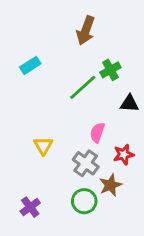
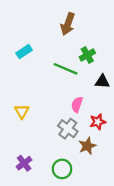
green line: (83, 87) -> (65, 69), turned 65
yellow triangle: (43, 146) -> (22, 111), moved
green circle: (84, 201) -> (62, 169), moved

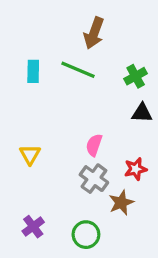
cyan rectangle: (24, 52) -> (33, 71), turned -56
green cross: (87, 55) -> (136, 76), moved
green line: (65, 69) -> (78, 70), moved
pink semicircle: (77, 105) -> (94, 145), moved

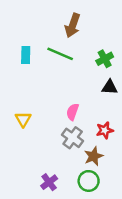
purple cross: (33, 227) -> (49, 182), moved
green circle: (86, 235) -> (89, 181), moved

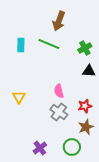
pink semicircle: (73, 112) -> (59, 91), turned -32
brown star: (94, 156) -> (86, 127), moved

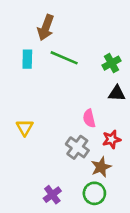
brown arrow: (59, 21) -> (46, 28), moved
pink semicircle: (59, 91) -> (89, 118), moved
brown star: (86, 127) -> (101, 167), moved

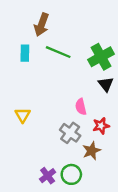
green cross: (112, 63) -> (101, 57), size x1.5
black triangle: (117, 93) -> (106, 84), turned 49
green circle: (94, 193) -> (71, 174), moved

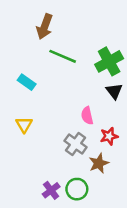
cyan rectangle: (25, 53) -> (27, 82), moved, turned -56

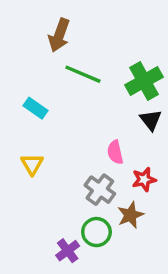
green circle: (77, 189) -> (96, 232), moved

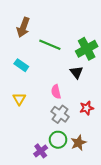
brown arrow: (59, 35) -> (23, 27), moved
black triangle: (151, 120) -> (76, 72), moved
pink semicircle: (115, 152) -> (56, 92), moved
brown star: (130, 215) -> (78, 143), moved

